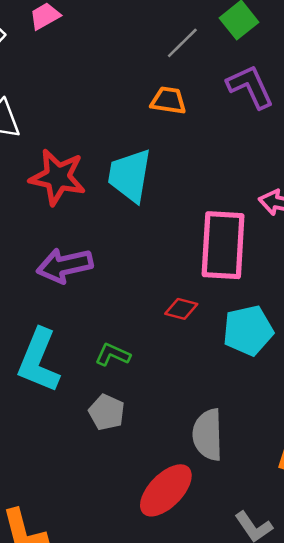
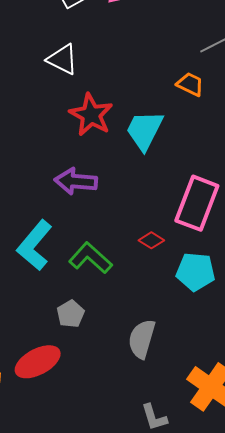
green L-shape: (113, 355) -> (90, 258), size x1.6
gray pentagon: (107, 412) -> (71, 314), moved
red ellipse: (166, 490) -> (38, 362), moved

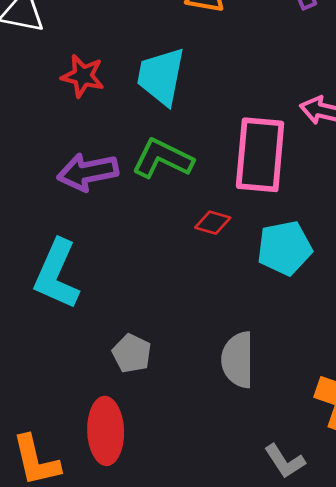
red star: (91, 115) -> (83, 76), size x0.7
green L-shape: (90, 258) -> (163, 159), moved
red ellipse: (38, 362) -> (106, 431), turned -48

